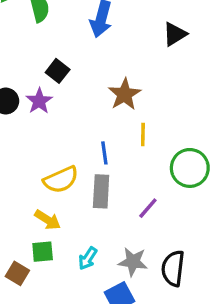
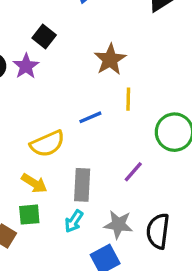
blue line: (104, 153) -> (90, 117), turned 75
gray rectangle: (101, 191) -> (82, 185), moved

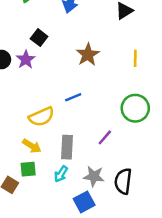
yellow line: (128, 99) -> (135, 58), moved

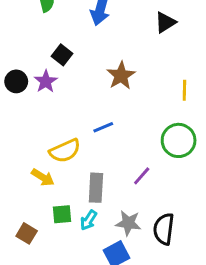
yellow line: (135, 58) -> (184, 90), moved
yellow arrow: (32, 146) -> (43, 177), moved
green square: (28, 169) -> (62, 214), moved

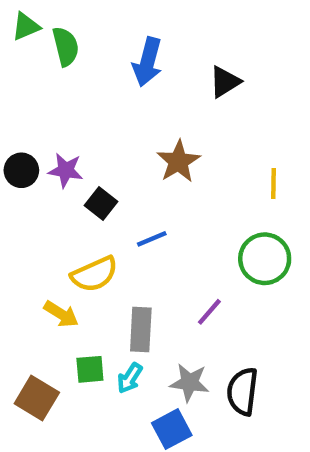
black triangle: (165, 22) -> (225, 82), moved
black square: (62, 55) -> (101, 203), moved
purple star: (46, 81) -> (66, 170), turned -30
brown square: (27, 233) -> (37, 398), size x1.4

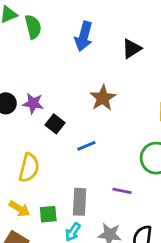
yellow semicircle: (94, 274) -> (29, 168), moved, turned -52
purple line: (209, 312) -> (122, 191), turned 60
yellow arrow: (61, 314) -> (19, 209), moved
green square: (90, 369) -> (48, 214), moved

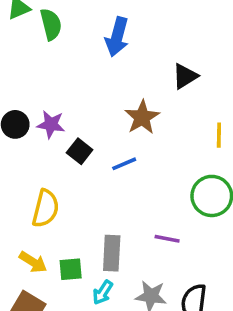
black triangle: (132, 49) -> (185, 76), moved
blue line: (86, 146) -> (124, 164), moved

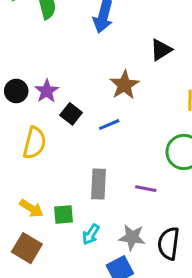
purple star: (51, 124) -> (47, 91), turned 30
yellow semicircle: (46, 208) -> (34, 143), moved
gray rectangle: (112, 253) -> (99, 184), moved

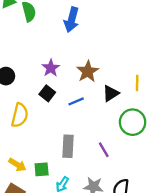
black triangle: (161, 50) -> (111, 93), moved
purple star: (47, 91) -> (51, 68), moved
purple line: (146, 189) -> (104, 150), turned 49

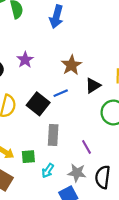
purple star: (51, 68) -> (25, 60), moved
black square: (47, 93) -> (38, 104), moved, size x1.5
purple line: (104, 150) -> (87, 147), moved

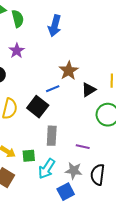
purple star: (25, 60) -> (17, 51), moved
blue line: (61, 93) -> (53, 89), moved
purple line: (87, 147) -> (83, 147), turned -48
cyan arrow: (48, 171) -> (47, 169), size x1.5

